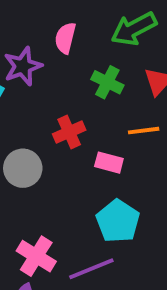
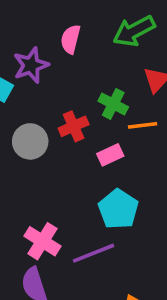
green cross: (107, 82) -> (113, 104), moved
pink rectangle: (109, 163) -> (110, 155), turned -40
gray circle: (23, 168) -> (30, 141), moved

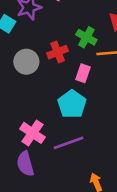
pink rectangle: (110, 155) -> (83, 73), turned -48
cyan pentagon: (118, 209) -> (72, 104), moved

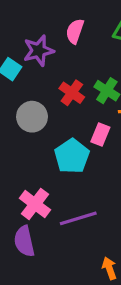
red cross: (58, 52) -> (72, 93), moved, turned -36
cyan pentagon: (72, 104) -> (72, 156), moved

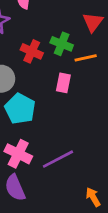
cyan pentagon: (72, 156) -> (20, 109), moved

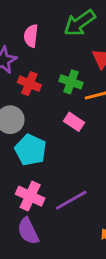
red cross: (32, 51) -> (29, 84), moved
pink rectangle: (63, 83) -> (74, 122), turned -66

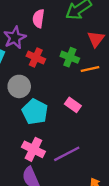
pink rectangle: (74, 122) -> (73, 105), moved

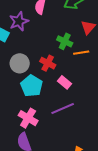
red cross: (36, 58) -> (48, 63), moved
purple line: (67, 154) -> (63, 109), moved

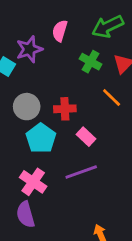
green cross: (65, 41) -> (90, 62), moved
orange line: (81, 53) -> (112, 98), turned 49
red cross: (48, 63) -> (65, 109), turned -35

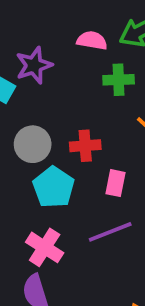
pink semicircle: (60, 31) -> (92, 40), moved, turned 85
green cross: (90, 62) -> (119, 80), turned -30
pink rectangle: (86, 137) -> (115, 183), turned 60

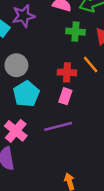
red cross: (85, 146) -> (67, 72), moved

